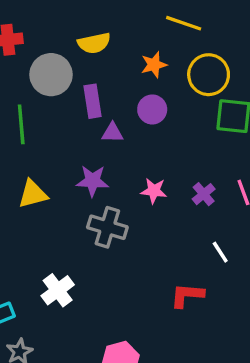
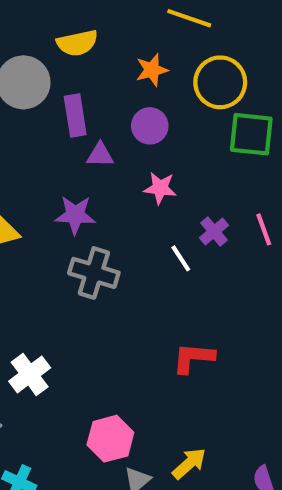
pink star: (154, 191) -> (160, 188), moved
white line: (220, 252) -> (181, 258), moved
white cross: (58, 290) -> (30, 374), moved

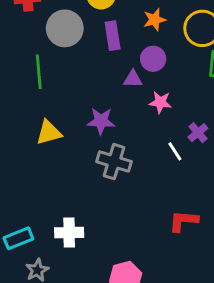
purple rectangle: (75, 116) -> (113, 36), moved
purple triangle: (100, 155) -> (133, 79), moved
white cross: (30, 374) -> (69, 233), turned 36

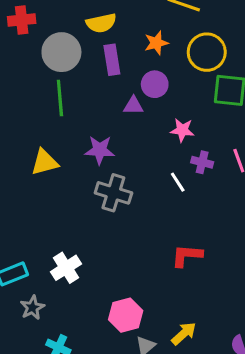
green line: (39, 72) -> (60, 98), moved
pink star: (160, 102) -> (182, 130), moved
purple cross: (198, 133) -> (202, 162), turned -36
white cross: (69, 233) -> (66, 268), turned -32

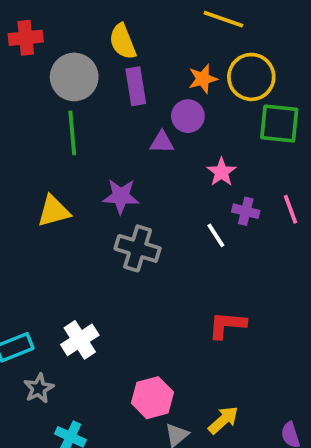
yellow semicircle: (101, 23) -> (123, 42), turned 80
orange star: (156, 43) -> (203, 79), moved
pink star: (182, 130) -> (221, 172), turned 30

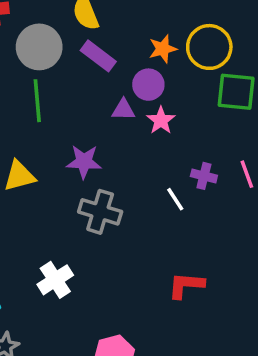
purple rectangle: (136, 86) -> (98, 56), turned -44
pink star: (221, 172) -> (161, 120), moved
white cross: (80, 340) -> (55, 280), moved

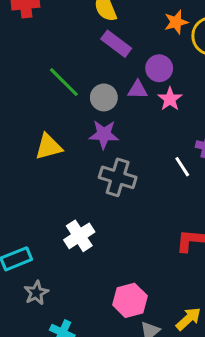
gray circle: (39, 47) -> (104, 97), moved, size x0.7
orange star: (163, 49) -> (176, 22), moved
green line: (37, 101) -> (64, 82), turned -40

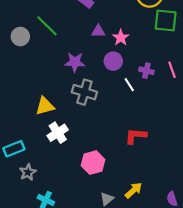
purple circle: (159, 68) -> (113, 61), moved
gray circle: (104, 97) -> (20, 37), moved
yellow triangle: (49, 147) -> (45, 106), moved
pink hexagon: (130, 300) -> (93, 163), moved

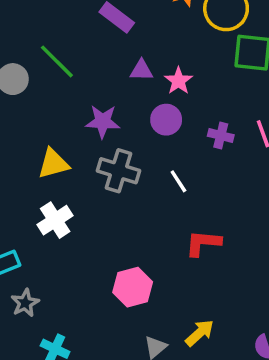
white line: (129, 85) -> (178, 181), moved
yellow triangle: (45, 106) -> (53, 164), moved
white cross: (58, 133) -> (55, 220), moved

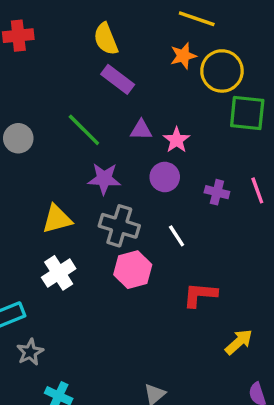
green line: (57, 61) -> (84, 130), moved
pink hexagon: (133, 287) -> (133, 270), moved
yellow arrow: (200, 333) -> (239, 342), moved

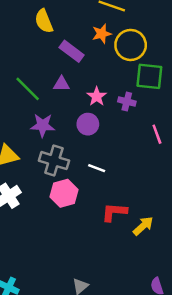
purple rectangle: (118, 79) -> (72, 51), moved
purple triangle: (141, 130) -> (61, 84), moved
purple cross: (217, 192) -> (127, 102), moved
white line: (177, 236) -> (97, 168), turned -36
yellow arrow: (239, 342) -> (143, 226), moved

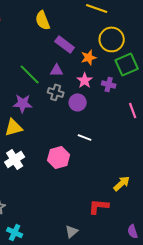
orange star: (102, 34) -> (89, 57), moved
green square: (149, 76) -> (127, 64), turned -30
purple star: (43, 125) -> (23, 103), moved
gray cross: (54, 161) -> (56, 92), moved, size x0.7
red L-shape: (114, 212) -> (99, 206), moved

